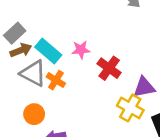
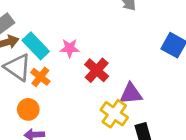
orange circle: (34, 114) -> (28, 109), moved

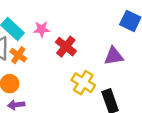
purple triangle: (131, 94) -> (114, 56), moved

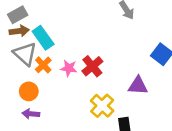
pink star: (42, 29) -> (69, 68), moved

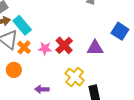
purple triangle: (138, 86) -> (95, 48), moved
purple arrow: (31, 114) -> (42, 89), moved

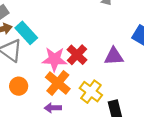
orange cross: (24, 47) -> (58, 83), moved, size x1.5
pink star: (45, 48) -> (54, 59), size x1.5

